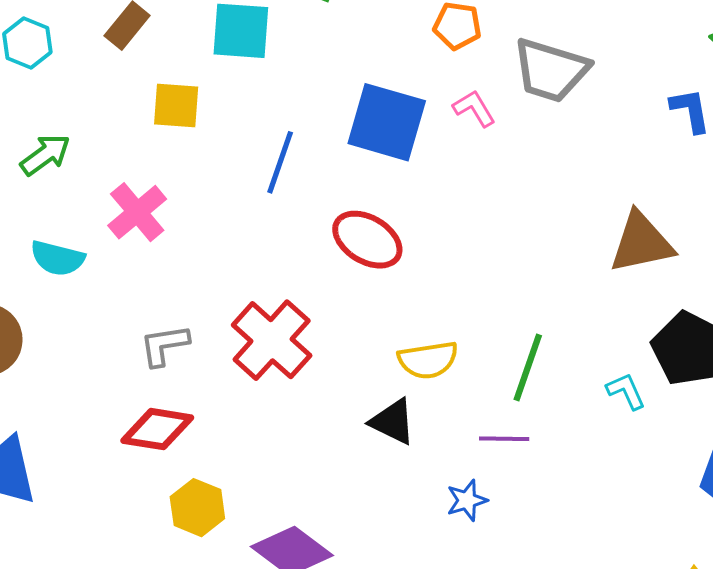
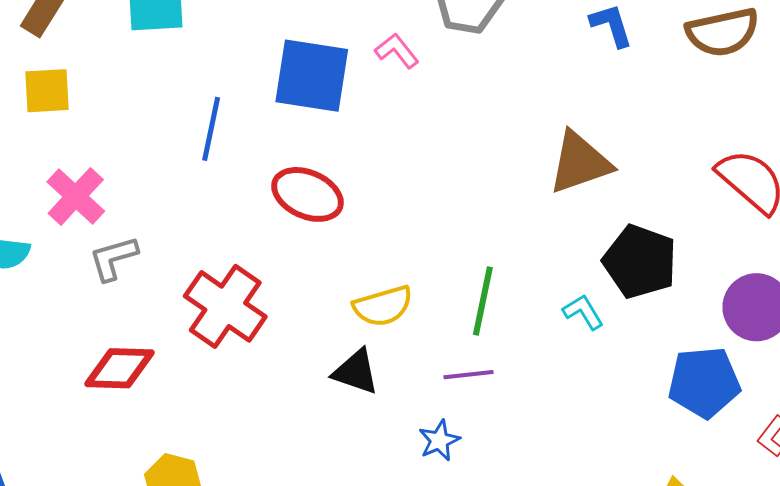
yellow square: (176, 105) -> (47, 91), moved
gray L-shape: (164, 345) -> (113, 258), moved
red diamond: (157, 429) -> (119, 368), moved

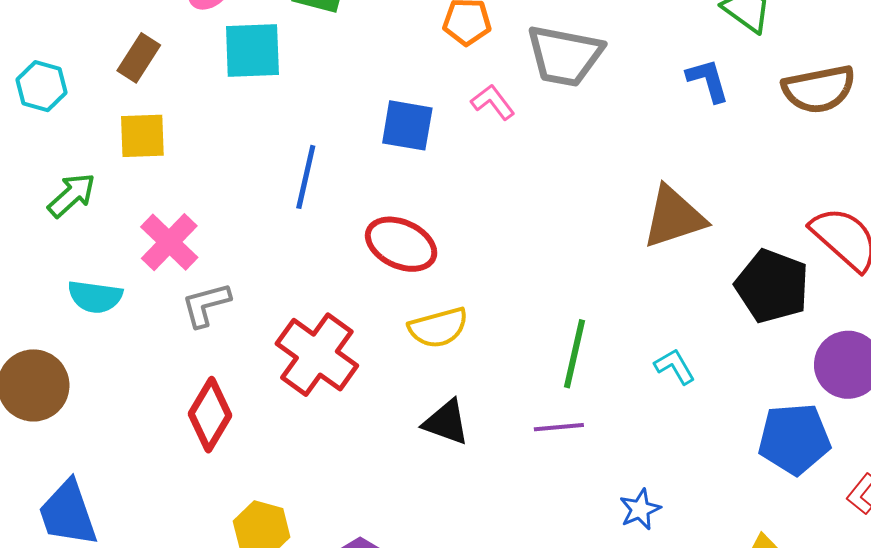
blue square: (312, 76) -> (407, 125), size x0.7
black pentagon: (640, 262) -> (772, 286), moved
yellow semicircle: (383, 306) -> (438, 328), moved
red diamond: (119, 368) -> (210, 415), turned -62
blue star: (439, 441) -> (640, 509), moved

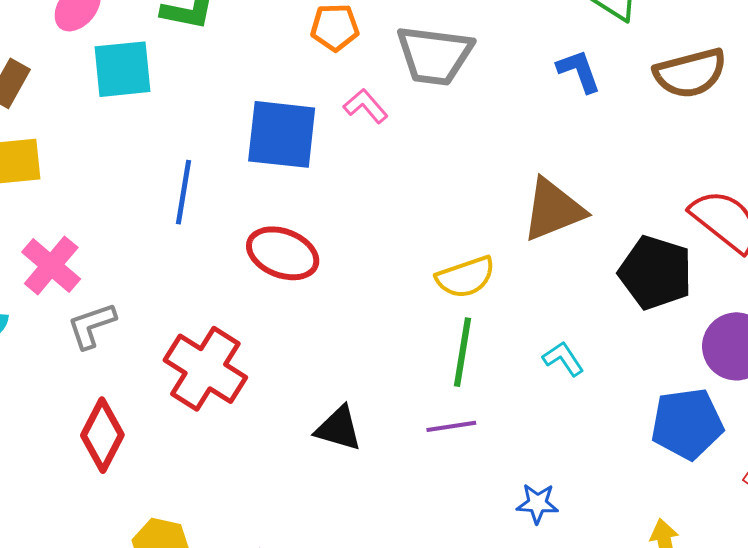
blue square: (407, 125) -> (282, 134), size x1.4
yellow semicircle: (438, 328) -> (465, 277), moved
blue star: (640, 509) -> (537, 503), turned 30

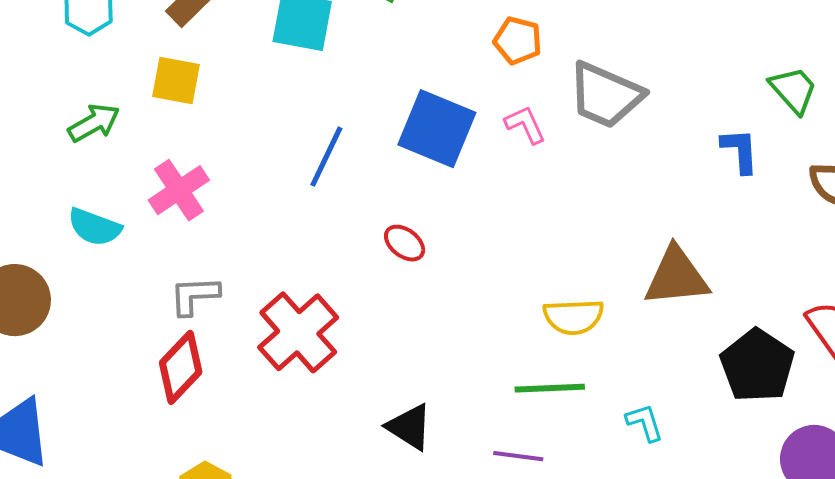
red ellipse: (283, 253) -> (405, 243), size x0.6
gray L-shape: (92, 326) -> (194, 296), moved
green line: (462, 352) -> (550, 388), turned 62

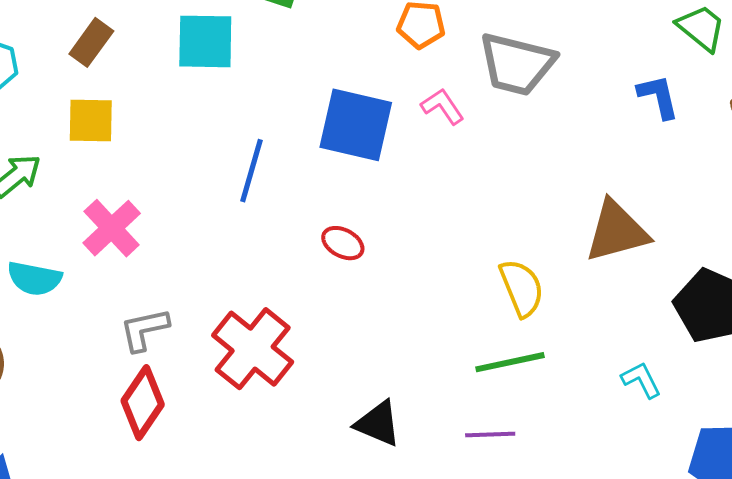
yellow semicircle: (573, 317) -> (522, 288), turned -100
cyan L-shape: (645, 423) -> (641, 380), moved

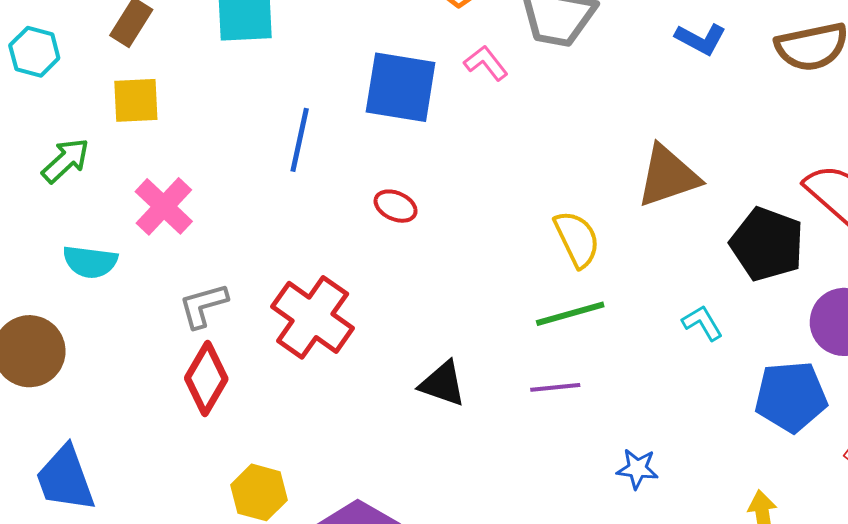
blue L-shape: (658, 97) -> (701, 39), turned 135

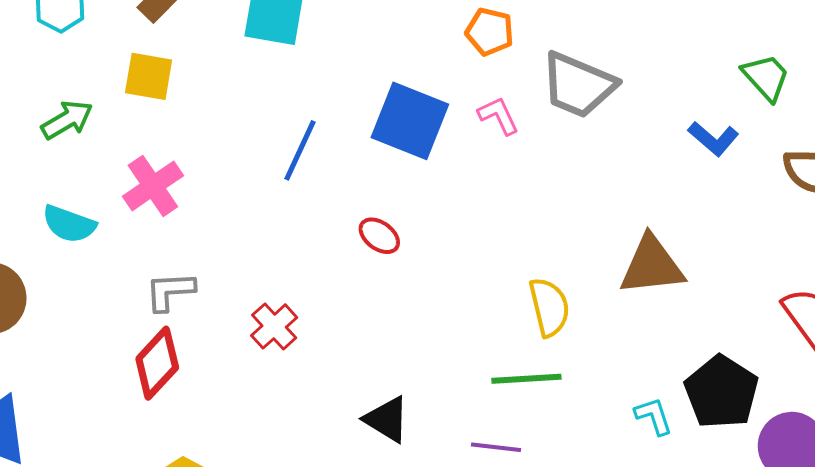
black pentagon: (767, 244) -> (721, 392), moved
red cross: (313, 317) -> (274, 326), size x0.6

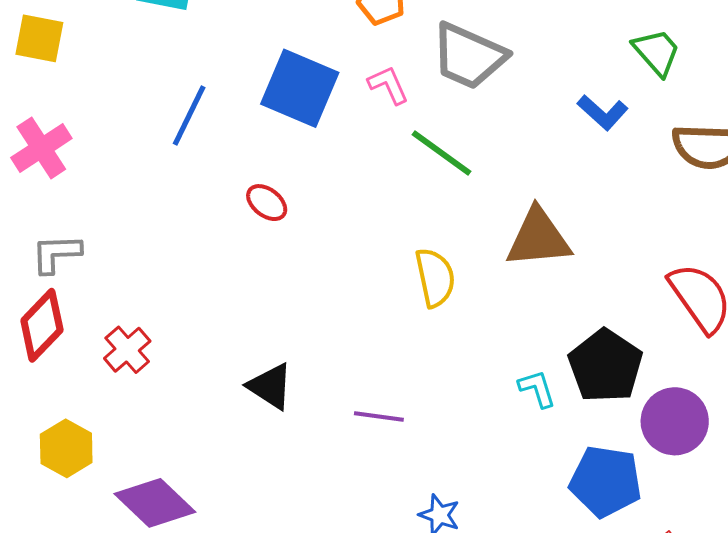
red cross: (274, 326) -> (127, 350), moved
green line: (526, 379) -> (441, 153), moved, turned 38

